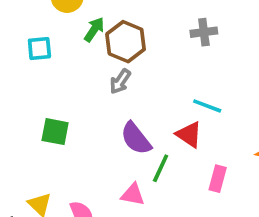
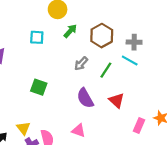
brown hexagon: (126, 42) -> (102, 36), moved
cyan line: (207, 106) -> (130, 61), moved
green line: (161, 168) -> (106, 70), moved
pink rectangle: (218, 179) -> (139, 125), moved

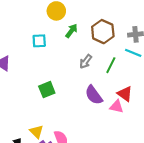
green square: (39, 87) -> (47, 90), turned -35
pink triangle: (79, 131) -> (117, 107), moved

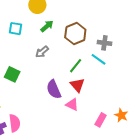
gray arrow: (86, 62) -> (42, 52), moved
green square: (47, 90) -> (12, 74), turned 35
red triangle: (125, 94) -> (77, 85), moved

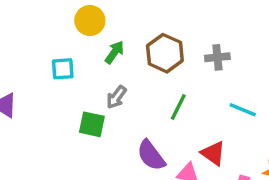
cyan line: (99, 59) -> (243, 110), moved
green square: (12, 74) -> (92, 124), moved
red triangle: (77, 85) -> (213, 153), moved

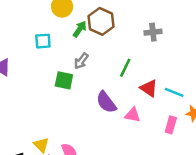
brown hexagon: (165, 53) -> (101, 21), moved
cyan line: (243, 110) -> (174, 92), moved
red triangle: (213, 153) -> (149, 88), moved

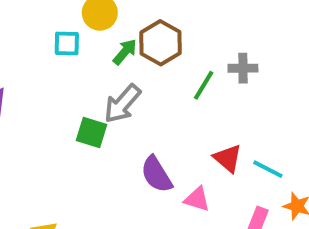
cyan square: (43, 41) -> (67, 44), moved
gray arrow: (81, 61) -> (122, 104), size x1.5
green line: (125, 68) -> (204, 85), moved

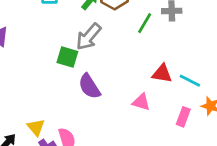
red triangle: (228, 158) -> (162, 74), turned -30
purple semicircle: (156, 174) -> (89, 86), moved

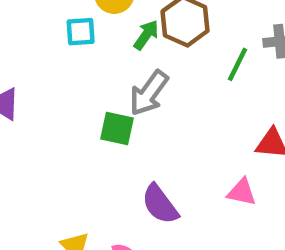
purple semicircle: (89, 86) -> (160, 204), moved

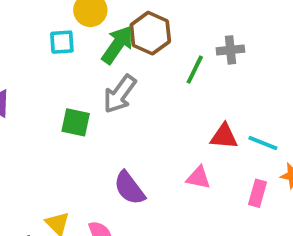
green arrow: (146, 35) -> (117, 45), size x1.5
green square: (117, 128) -> (76, 122), moved

